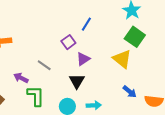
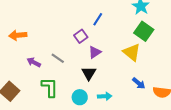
purple arrow: (21, 78) -> (34, 62), moved

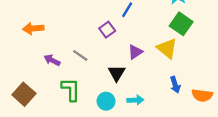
purple triangle: (95, 52) -> (135, 52), moved
blue arrow: (139, 83) -> (175, 85), turned 32

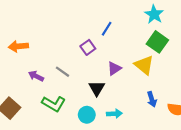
green L-shape: (71, 89) -> (54, 104), turned 120

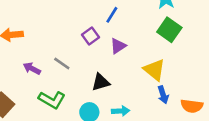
yellow triangle: (144, 65) -> (154, 70), moved
purple triangle: (114, 68) -> (118, 46), moved
black triangle: (97, 88) -> (101, 82), turned 42

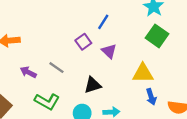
purple triangle: (118, 46) -> (109, 51), turned -42
yellow triangle: (154, 70) -> (143, 73), turned -40

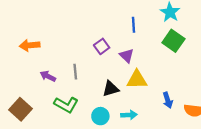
blue line: (103, 22) -> (133, 25), moved, turned -35
gray line: (56, 68) -> (75, 72), turned 49
yellow triangle: (143, 73) -> (137, 80), moved

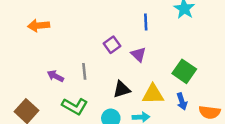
green square: (173, 41) -> (184, 71), moved
orange arrow: (30, 45) -> (39, 26), moved
yellow triangle: (137, 80) -> (153, 94), moved

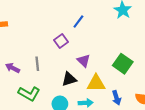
blue line: (146, 22) -> (78, 21), moved, turned 40
purple triangle: (139, 54) -> (84, 61), moved
blue arrow: (182, 101) -> (117, 98), moved

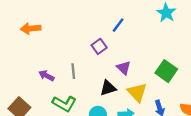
yellow triangle: (96, 83) -> (137, 92), turned 48

